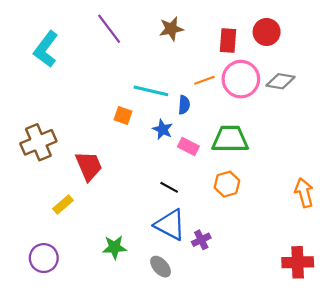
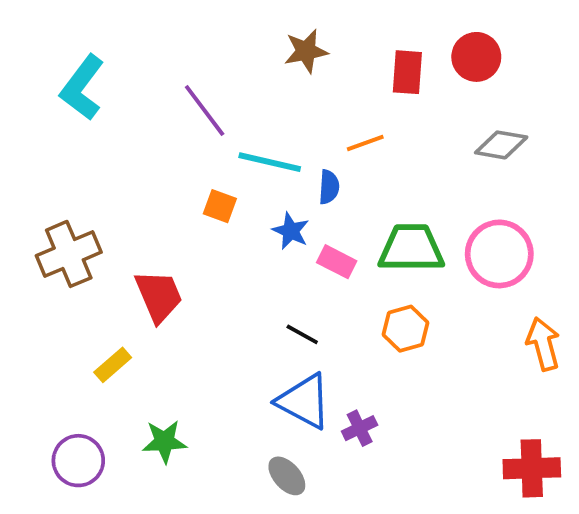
purple line: (109, 29) -> (205, 110), moved
pink circle: (241, 79) -> (499, 254), moved
green star: (114, 247) -> (164, 441), moved

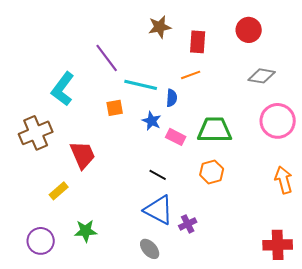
red rectangle: (407, 72) -> (198, 42), moved
cyan L-shape: (82, 88) -> (63, 89), moved
orange square: (220, 206) -> (115, 108), turned -30
pink circle: (499, 254) -> (278, 121), moved

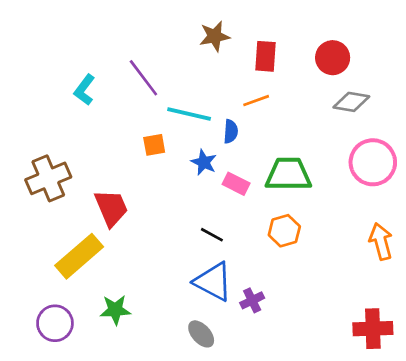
red circle: (249, 30) -> (333, 58), moved
cyan L-shape: (63, 89) -> (84, 90), moved, size x0.7
yellow rectangle: (59, 191) -> (79, 256), size x1.8

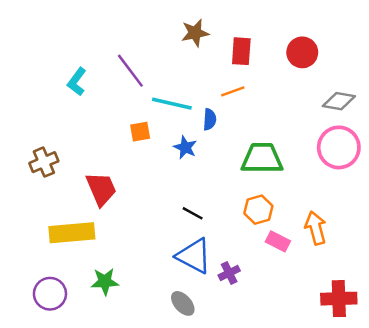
gray diamond: (351, 102) -> (339, 101), moved
brown cross: (48, 178) -> (44, 162), size x0.7
pink rectangle: (236, 184) -> (278, 241), moved
orange arrow: (381, 241) -> (316, 228), moved
yellow rectangle: (79, 256) -> (72, 233), turned 36

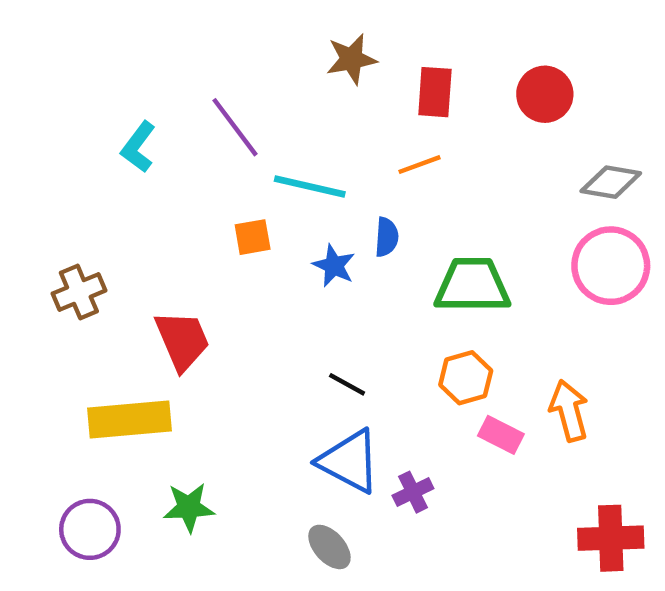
blue semicircle: (210, 119) -> (387, 237), moved

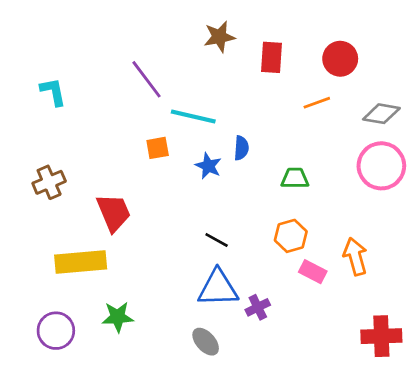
cyan L-shape: (138, 147) -> (53, 92), moved, turned 132
orange line: (420, 165) -> (317, 103), moved
green trapezoid: (472, 285) -> (295, 178), size x0.6
blue triangle: (349, 461) -> (218, 288), turned -30

